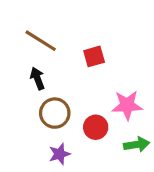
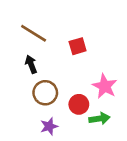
pink star: (127, 105) -> (105, 86), turned 30
green arrow: (137, 145) -> (100, 119), moved

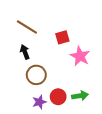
pink star: (105, 86) -> (80, 56), moved
red circle: (79, 104) -> (58, 97), moved

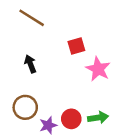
brown line: (27, 27) -> (32, 18), moved
brown circle: (36, 75) -> (25, 107), moved

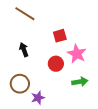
green arrow: (98, 118) -> (80, 82), moved
red circle: (71, 119) -> (56, 64), moved

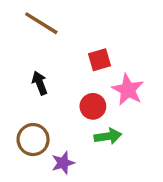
green arrow: (80, 82) -> (108, 136), moved

